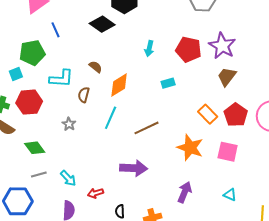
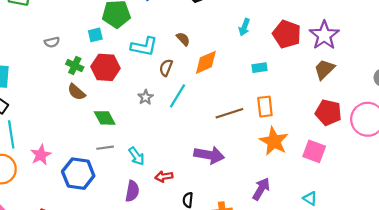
orange rectangle: (208, 114) -> (265, 107), moved, turned 30
red pentagon: (236, 115) -> (328, 113), turned -30
cyan line: (111, 118) -> (178, 96), moved

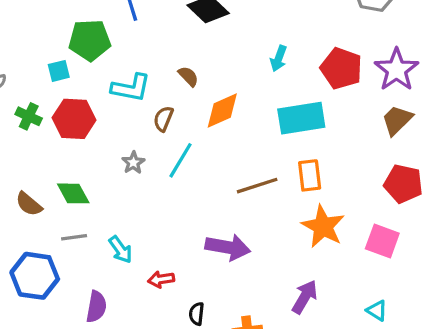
cyan rectangle: (260, 68) -> (301, 118), size x2.0
brown semicircle: (76, 92) -> (29, 204), moved
purple semicircle: (132, 191) -> (96, 307), moved

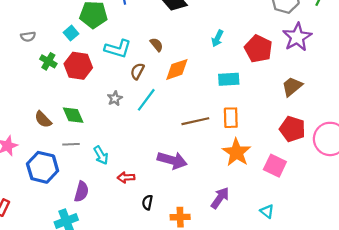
purple star: (396, 70) -> (297, 37), moved
cyan square: (59, 71) -> (71, 33), turned -32
cyan rectangle: (301, 118) -> (229, 79), size x0.7

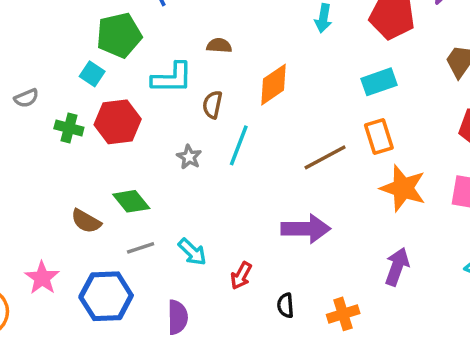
brown semicircle: (157, 45) -> (219, 46), moved, turned -32
cyan rectangle: (229, 79) -> (379, 82), moved
red arrow: (126, 177) -> (241, 276), turned -42

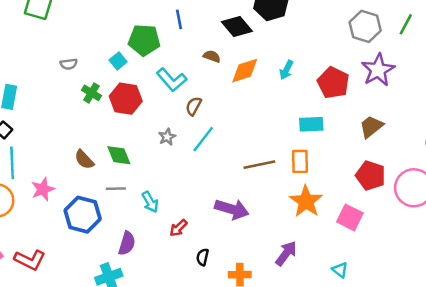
brown semicircle: (219, 46) -> (212, 56), moved
cyan L-shape: (172, 78) -> (172, 80), turned 32
orange diamond: (273, 85) -> (245, 71), moved

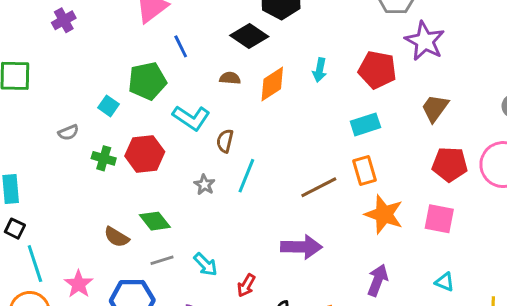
cyan square: (118, 61) -> (108, 106), moved

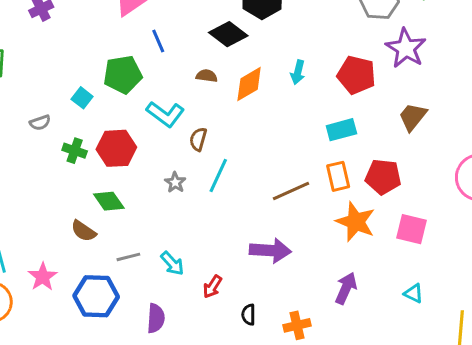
red pentagon: (450, 164) -> (383, 177), moved
green diamond: (155, 221) -> (109, 201), moved

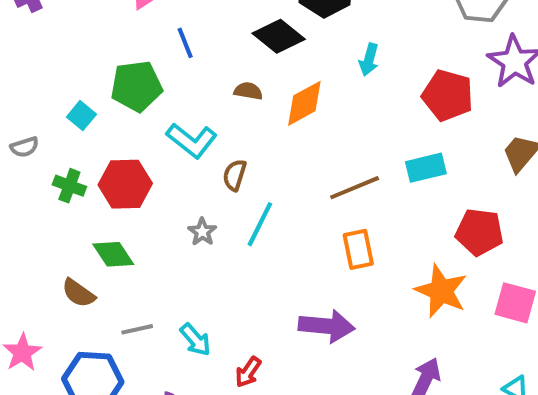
cyan arrow: (298, 72) -> (369, 60), moved
orange rectangle: (338, 176) -> (358, 249), moved
brown line: (291, 191) -> (355, 188), moved

